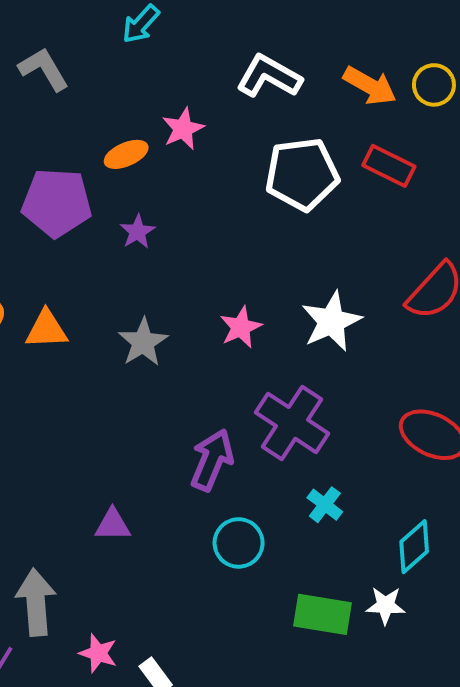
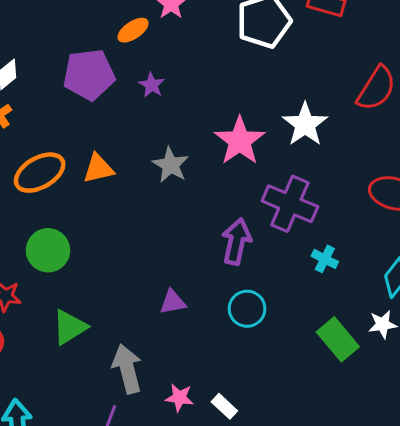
pink star: (241, 327) -> (240, 141), size x1.6
cyan circle: (239, 543) -> (247, 309), moved
green rectangle: (323, 614) -> (338, 339), turned 51

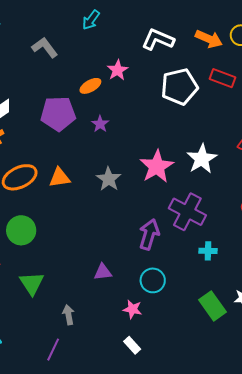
cyan cross: (325, 259) -> (208, 251), turned -30
green triangle: (70, 327) -> (32, 283), turned -36
gray arrow: (127, 369) -> (68, 315), size x0.6
pink star: (179, 398) -> (132, 309), moved

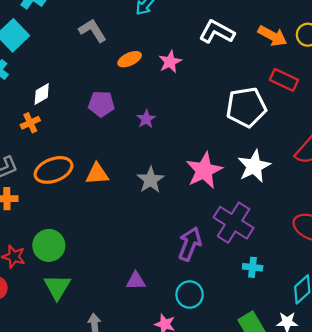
orange ellipse: (90, 86) -> (130, 59), moved
white pentagon: (179, 87) -> (246, 107), moved
purple pentagon: (58, 114) -> (101, 104), size x0.7
green circle: (21, 230) -> (49, 245), moved

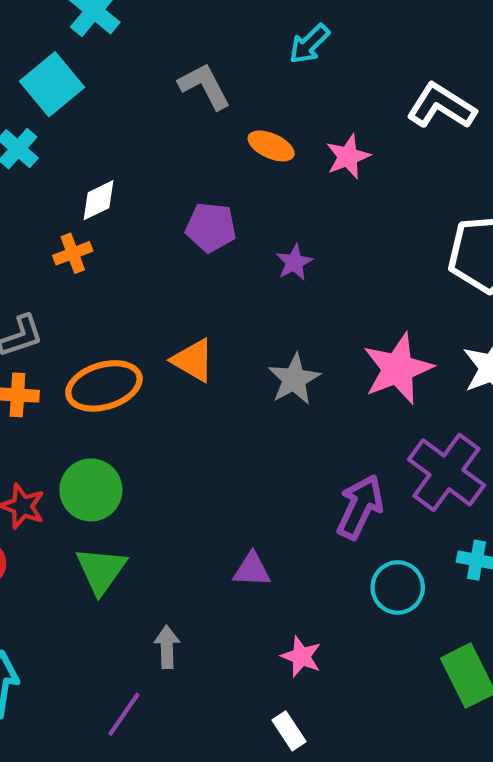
orange ellipse: (130, 59) -> (271, 146), turned 45
orange ellipse: (54, 170) -> (104, 386), moved
orange triangle: (97, 174) -> (193, 360), turned 30
cyan circle: (190, 295) -> (398, 587), moved

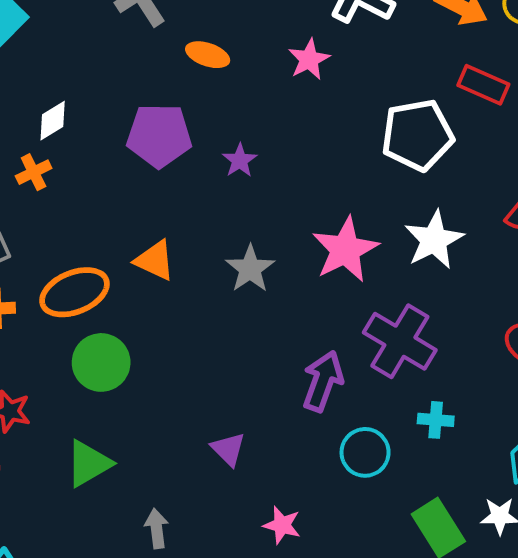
pink star: (348, 157) -> (309, 59), moved
purple pentagon: (211, 227) -> (159, 136), size x1.4
green circle: (91, 490) -> (101, 362), moved
green triangle: (101, 570) -> (89, 463), turned 30
purple triangle: (252, 570) -> (228, 449), turned 48

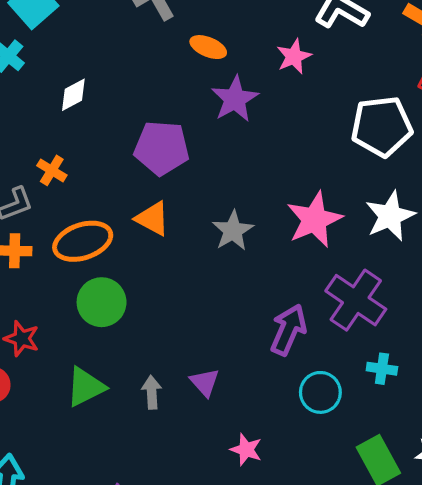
purple pentagon: (159, 136) -> (162, 148), moved
purple star: (240, 160) -> (235, 99), moved, size x1.6
orange cross: (34, 172) -> (52, 170), moved, turned -36
gray arrow: (157, 529) -> (152, 392), moved

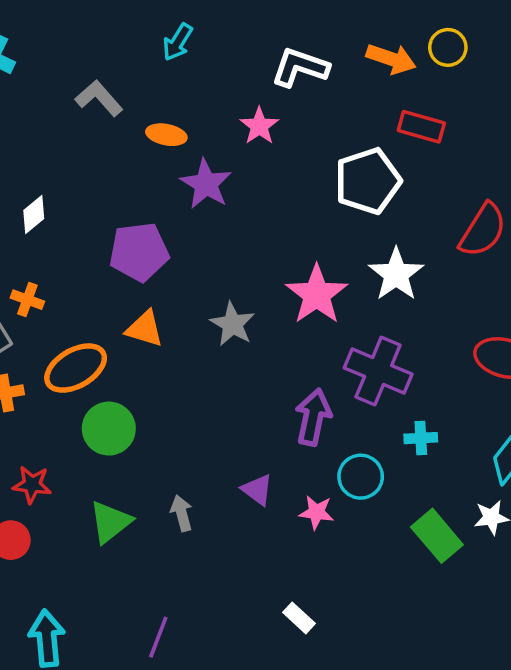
purple triangle: (205, 382) -> (257, 490), moved
pink star: (246, 450) -> (316, 512), moved

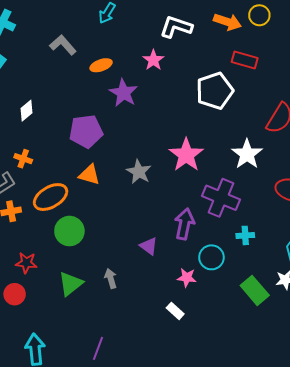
orange ellipse: (166, 135) -> (101, 65), turned -30
white star: (396, 274) -> (247, 154), moved
purple triangle: (257, 490) -> (149, 246), moved
white rectangle: (299, 618) -> (175, 311), moved

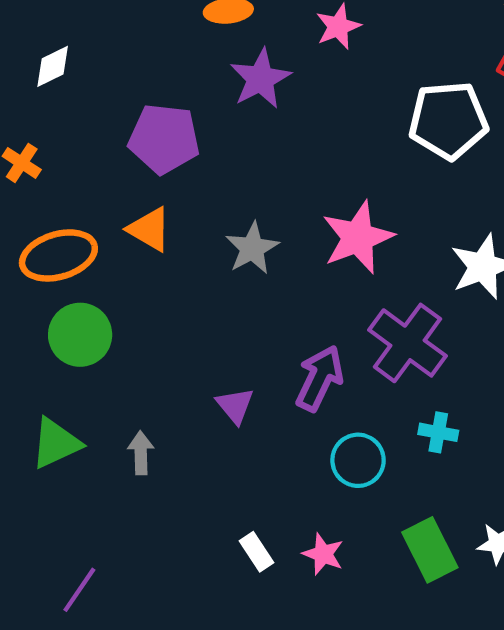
pink star: (187, 278) -> (323, 554), moved

